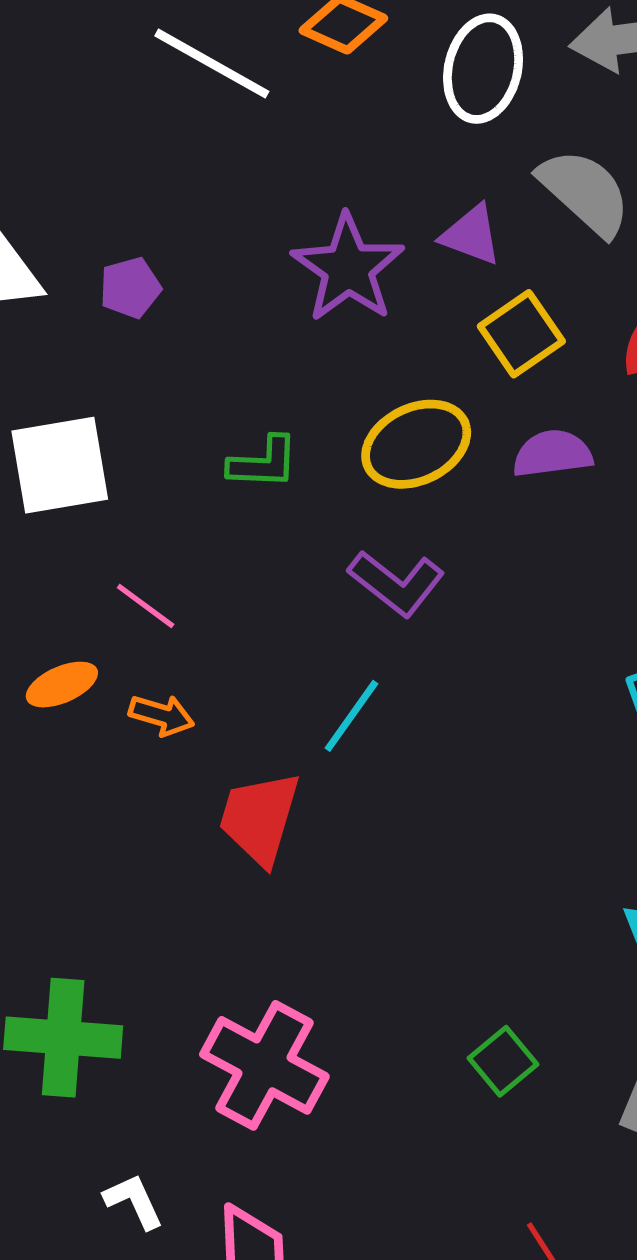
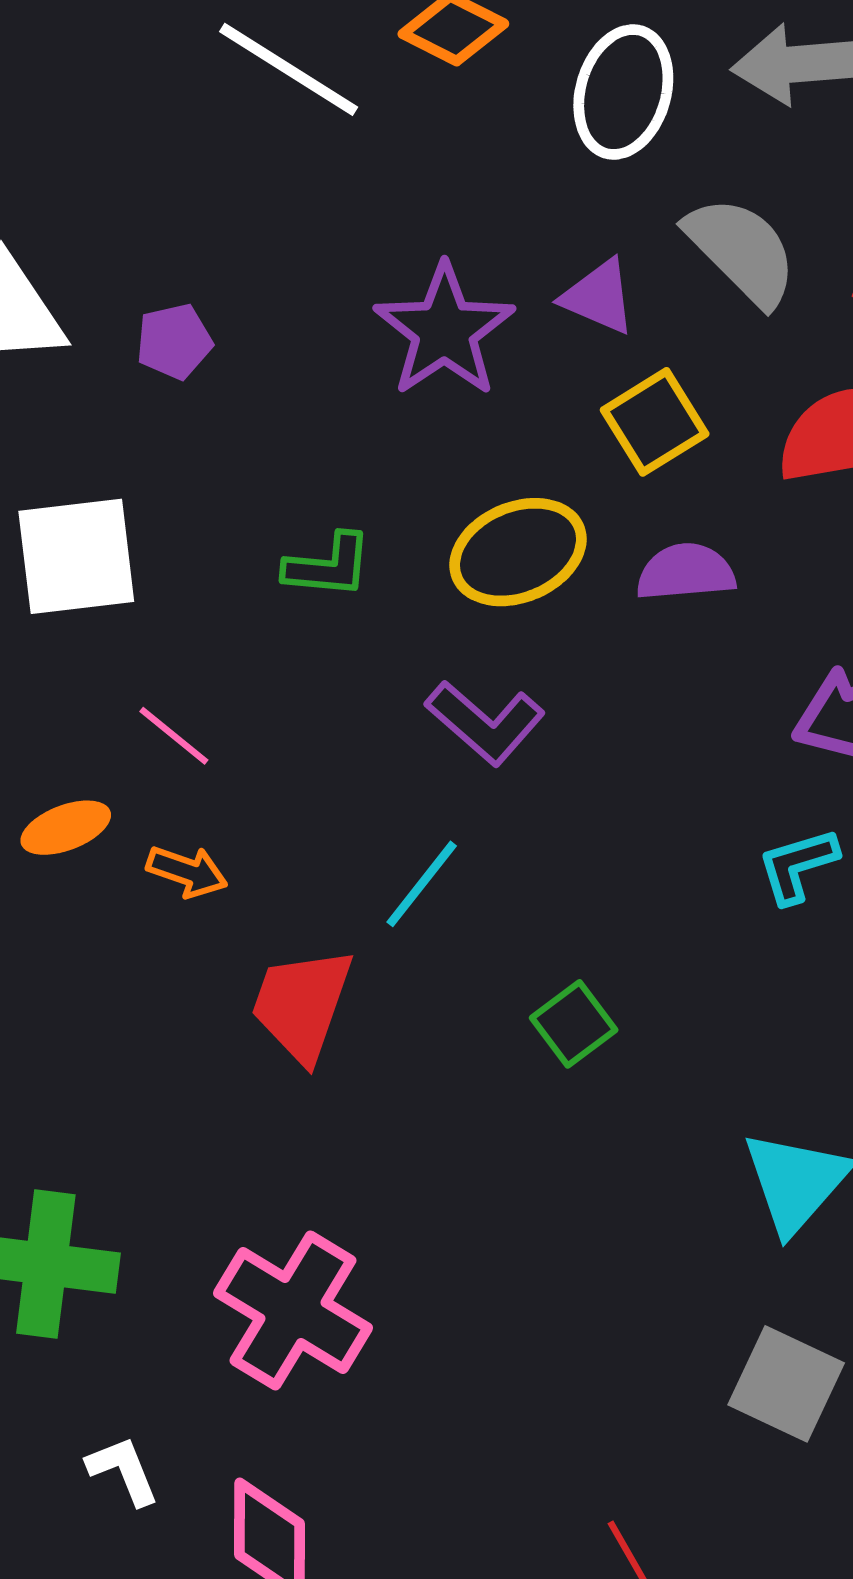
green square: (503, 1061) -> (574, 1024), moved

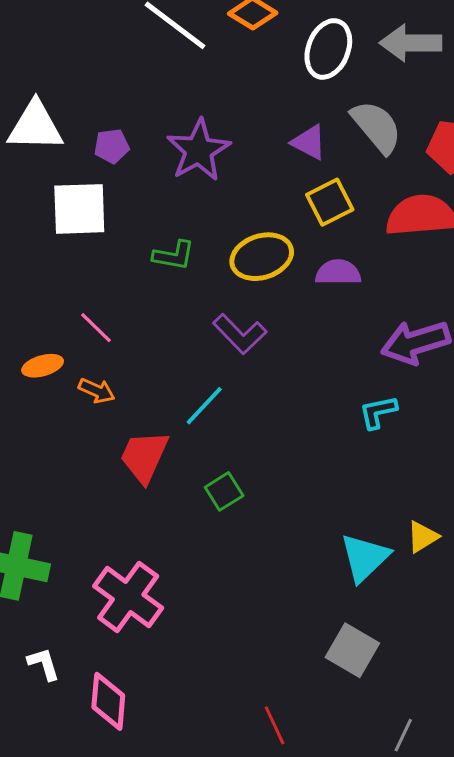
purple star: (444, 330) -> (199, 150), moved
white square: (76, 556) -> (79, 209), moved
green square: (574, 1024) -> (224, 491), moved

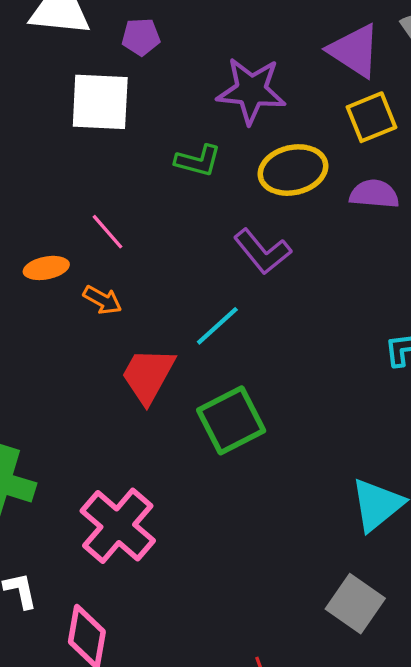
purple triangle: (309, 142) -> (354, 51), size x1.4
purple star: (199, 150) -> (251, 91), moved, turned 30
green square: (224, 491) -> (231, 420), size x1.6

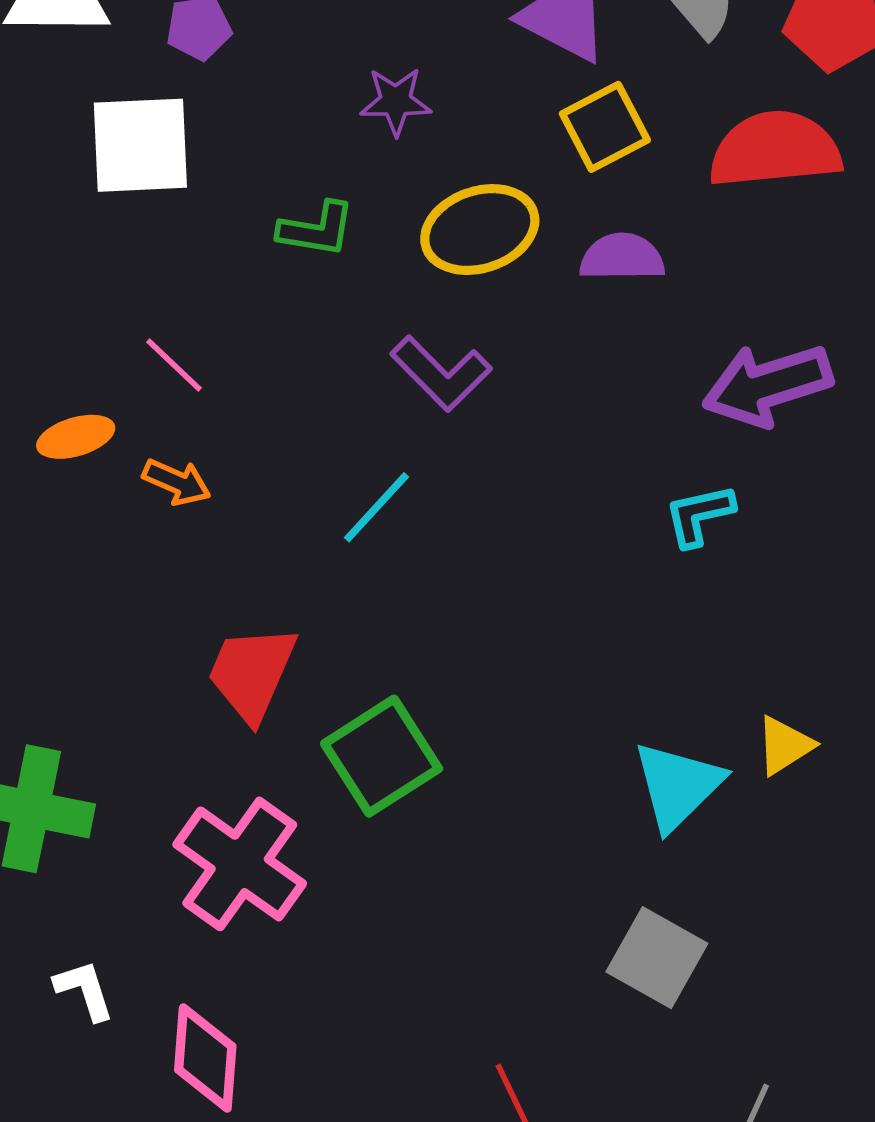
purple star: (251, 91) -> (396, 101), size x0.6
red trapezoid: (148, 375) -> (252, 673), moved
green square: (231, 420) -> (382, 756), moved

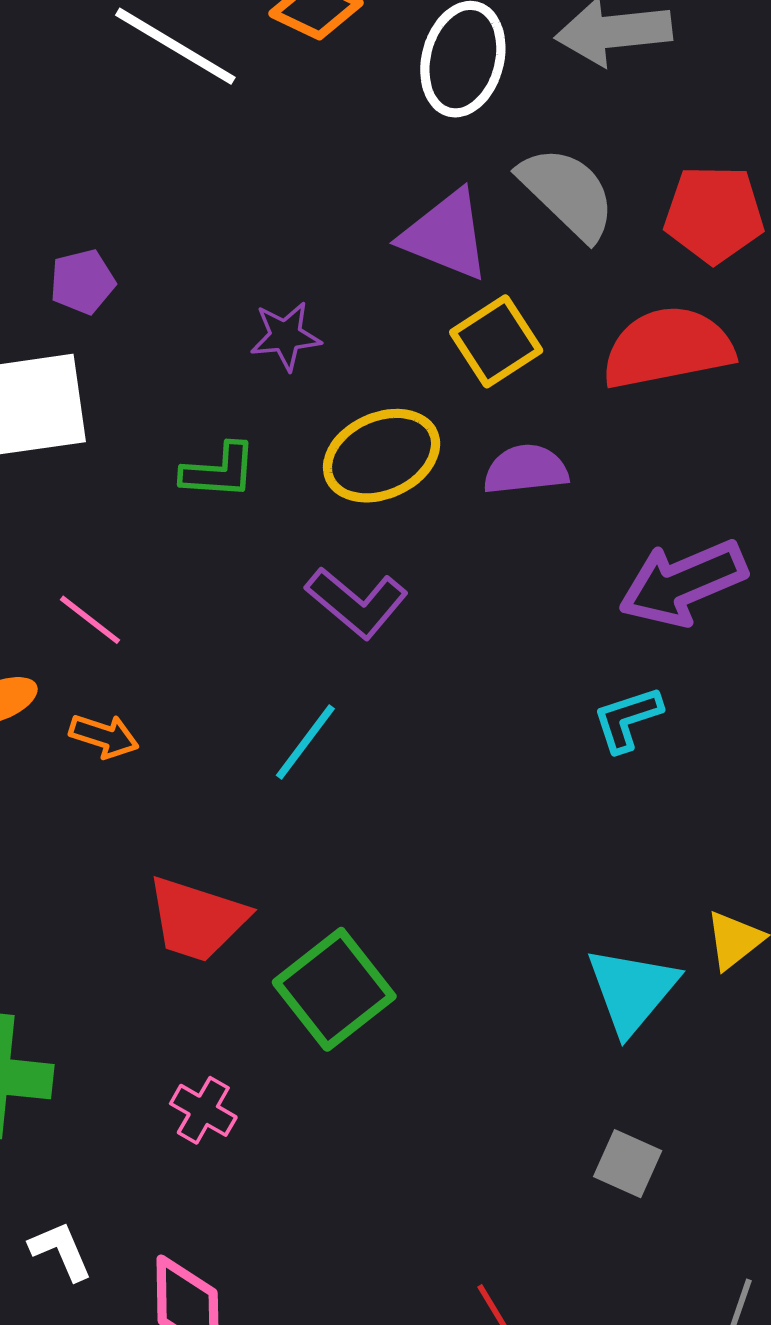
red trapezoid: (252, 673) -> (197, 919), turned -90
pink cross: (240, 864) -> (203, 1110), size x0.5
gray square: (657, 958) -> (628, 1164), size x0.7

